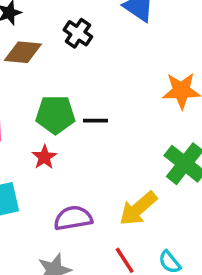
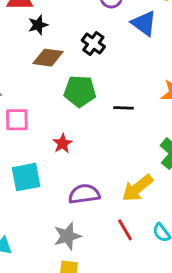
green pentagon: (55, 115) -> (80, 91), moved
black line: (95, 121) -> (123, 108), moved

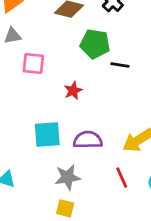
black line: (123, 108) -> (120, 65), moved
cyan square: (26, 177) -> (47, 135), moved

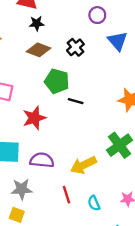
red star: (73, 91) -> (34, 118), size x1.5

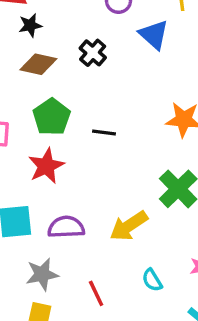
green pentagon: (57, 81) -> (52, 117), moved, turned 30
red line: (67, 195) -> (96, 293), moved

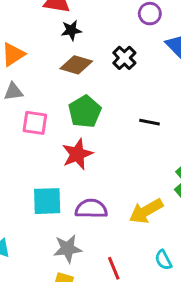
black line: (104, 133) -> (149, 122), moved

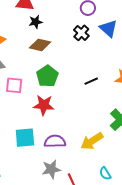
black cross: (124, 58) -> (81, 33), moved
black line: (149, 122) -> (91, 81), turned -32
red star: (77, 154) -> (44, 105), turned 30
gray star: (68, 249) -> (51, 169), moved

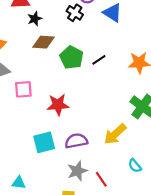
black cross: (81, 33) -> (75, 13), moved
green pentagon: (47, 76) -> (72, 57), moved
black line: (91, 81) -> (99, 60), moved

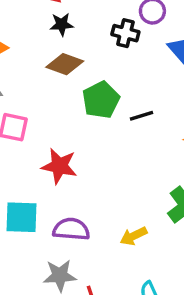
black cross: (75, 13) -> (125, 33), turned -35
yellow arrow: (115, 134) -> (134, 236), size x0.7

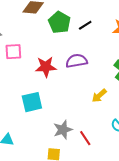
purple semicircle: (71, 229) -> (77, 61), moved

